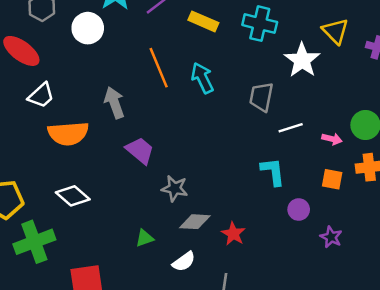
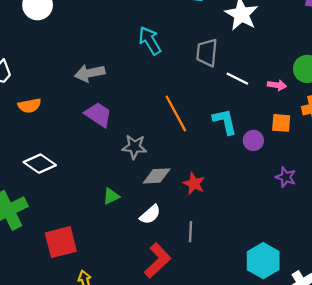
orange line: (159, 68) -> (176, 113), moved
gray arrow: (114, 103) -> (90, 73), moved, turned -76
white line: (291, 128) -> (237, 79), turned 50
orange semicircle: (68, 133) -> (29, 106), size x0.6
purple circle: (299, 210) -> (253, 140), moved

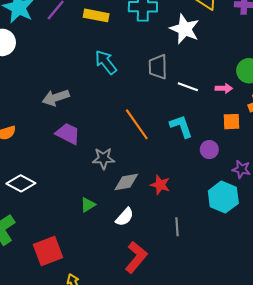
purple circle: (253, 140) -> (209, 150), moved
gray line: (191, 232) -> (177, 227), moved
cyan hexagon: (263, 261) -> (223, 197), moved

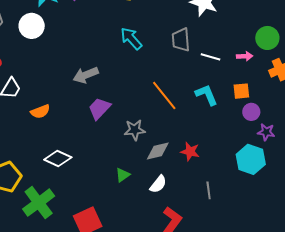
orange square: (231, 122) -> (241, 91), moved
purple trapezoid: (68, 134) -> (99, 108), turned -70
purple circle: (209, 150) -> (251, 112), moved

